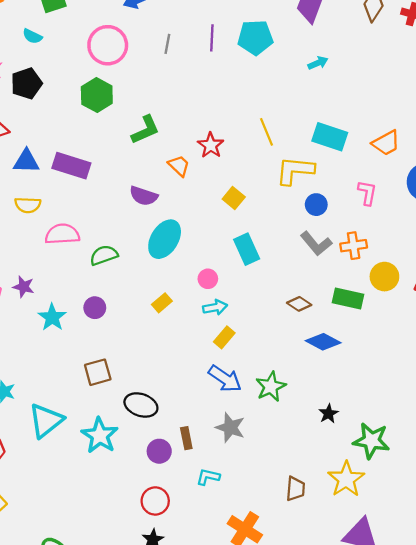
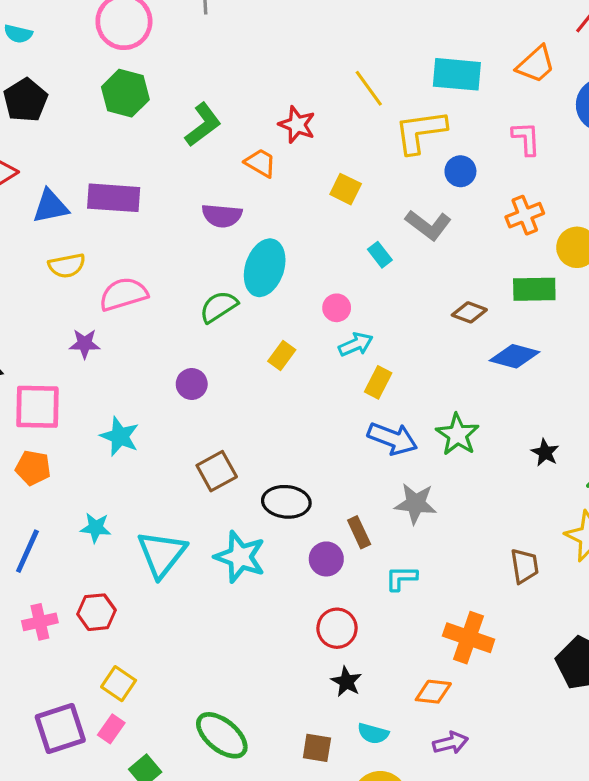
gray L-shape: (316, 243) -> (428, 225), moved
cyan rectangle: (247, 249) -> (380, 255), size x0.6
green semicircle: (104, 255) -> (219, 307), moved
purple star: (24, 287) -> (85, 344), moved
cyan star: (52, 317) -> (120, 436), moved

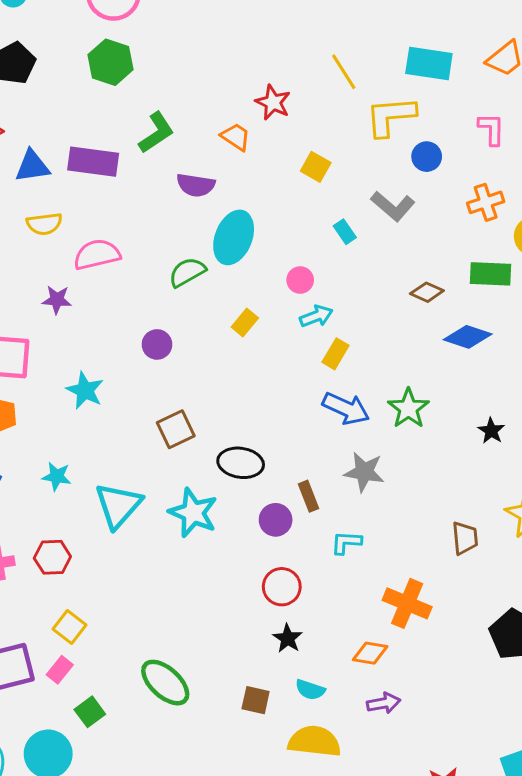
green L-shape: (203, 125) -> (156, 133), moved

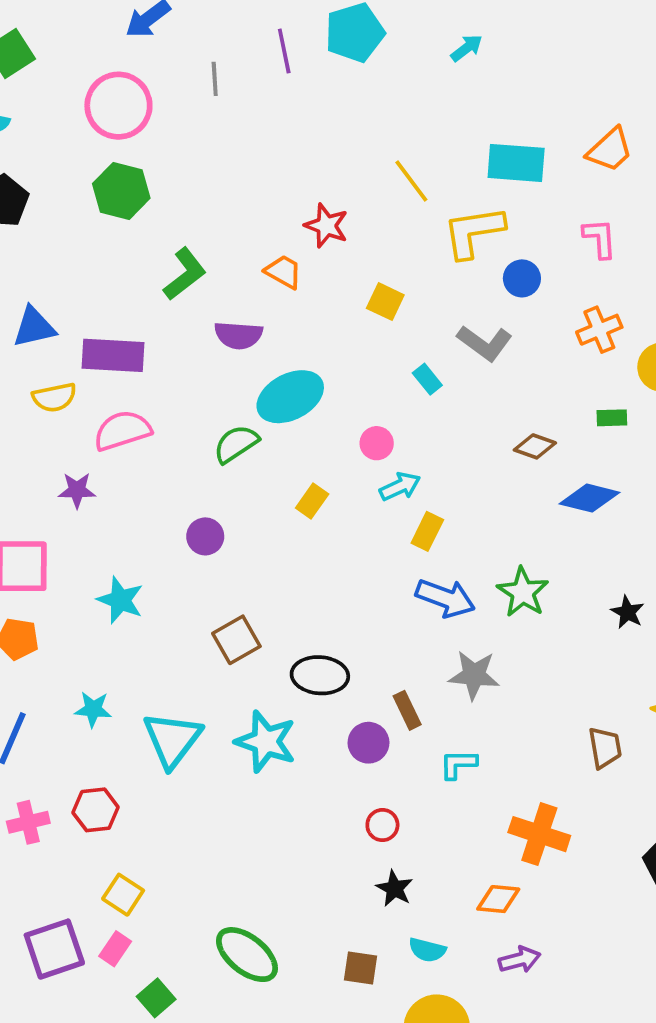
purple rectangle: (93, 162) -> (113, 355), moved
cyan ellipse: (234, 237) -> (290, 397), turned 45
green rectangle: (490, 274) -> (612, 418), size x0.6
red circle: (282, 587) -> (382, 825), size x0.7

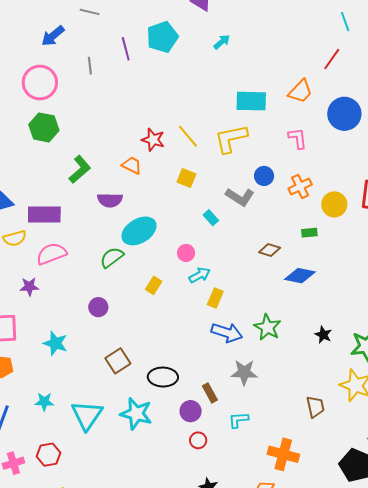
yellow line: (411, 181) -> (188, 136), moved
blue circle: (522, 278) -> (264, 176), moved
red circle: (382, 825) -> (198, 440), moved

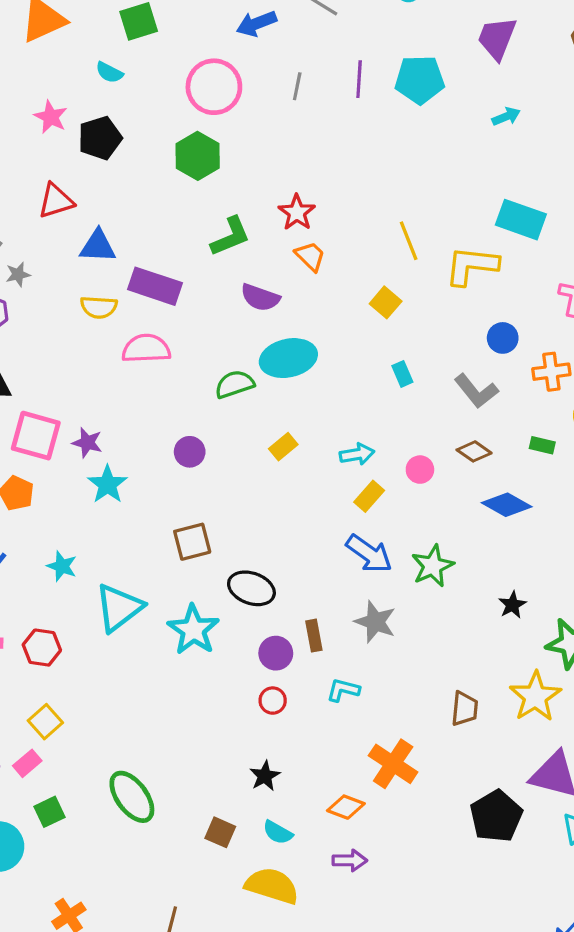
red star: (153, 140) -> (297, 212), moved
gray L-shape: (240, 197) -> (476, 391), moved
pink circle: (186, 253) -> (420, 470), moved
purple star: (29, 287) -> (87, 443), moved

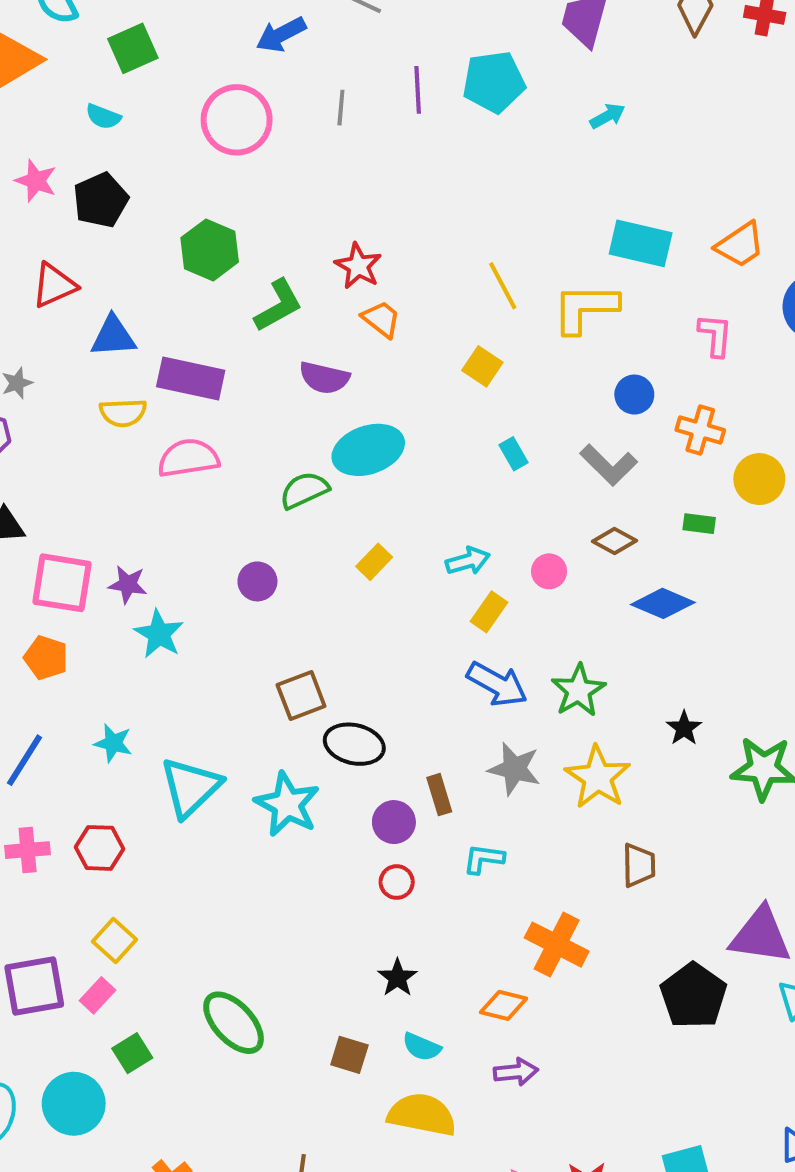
green hexagon: (198, 156) -> (210, 250), moved
orange cross: (551, 372) -> (700, 430), turned 30
brown square: (192, 542) -> (301, 695), moved
yellow star: (535, 697) -> (598, 777), moved

